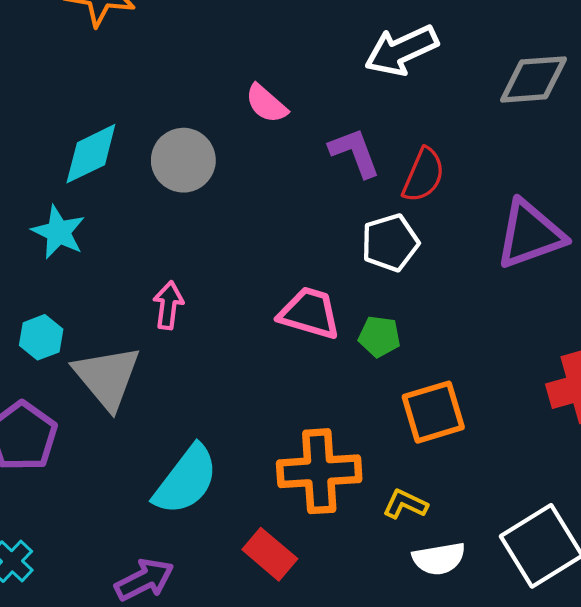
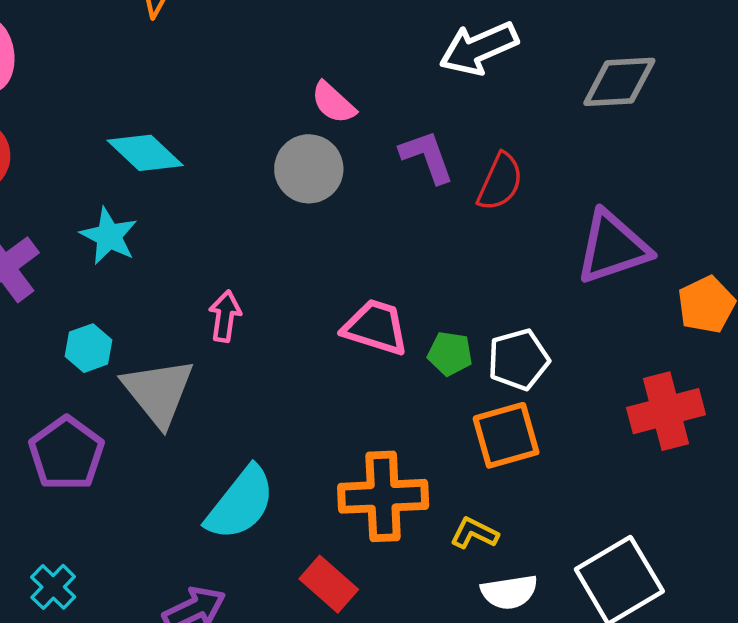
cyan diamond: (91, 154) -> (145, 153), turned 68
gray circle: (183, 160) -> (309, 169), moved
white pentagon: (390, 243) -> (518, 360), moved

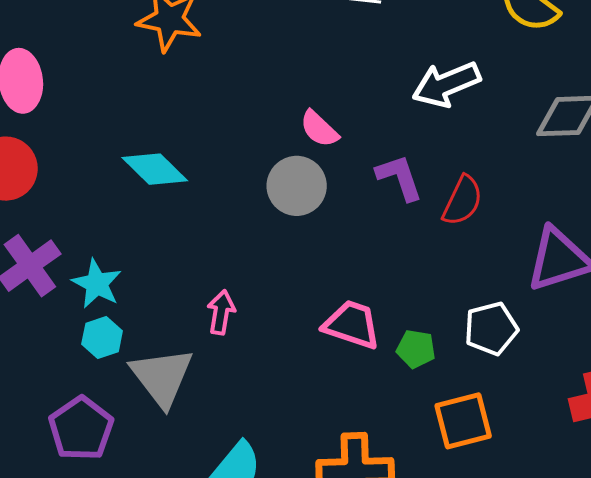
cyan star: (109, 236) -> (97, 284), moved
white pentagon: (518, 360) -> (491, 329), moved

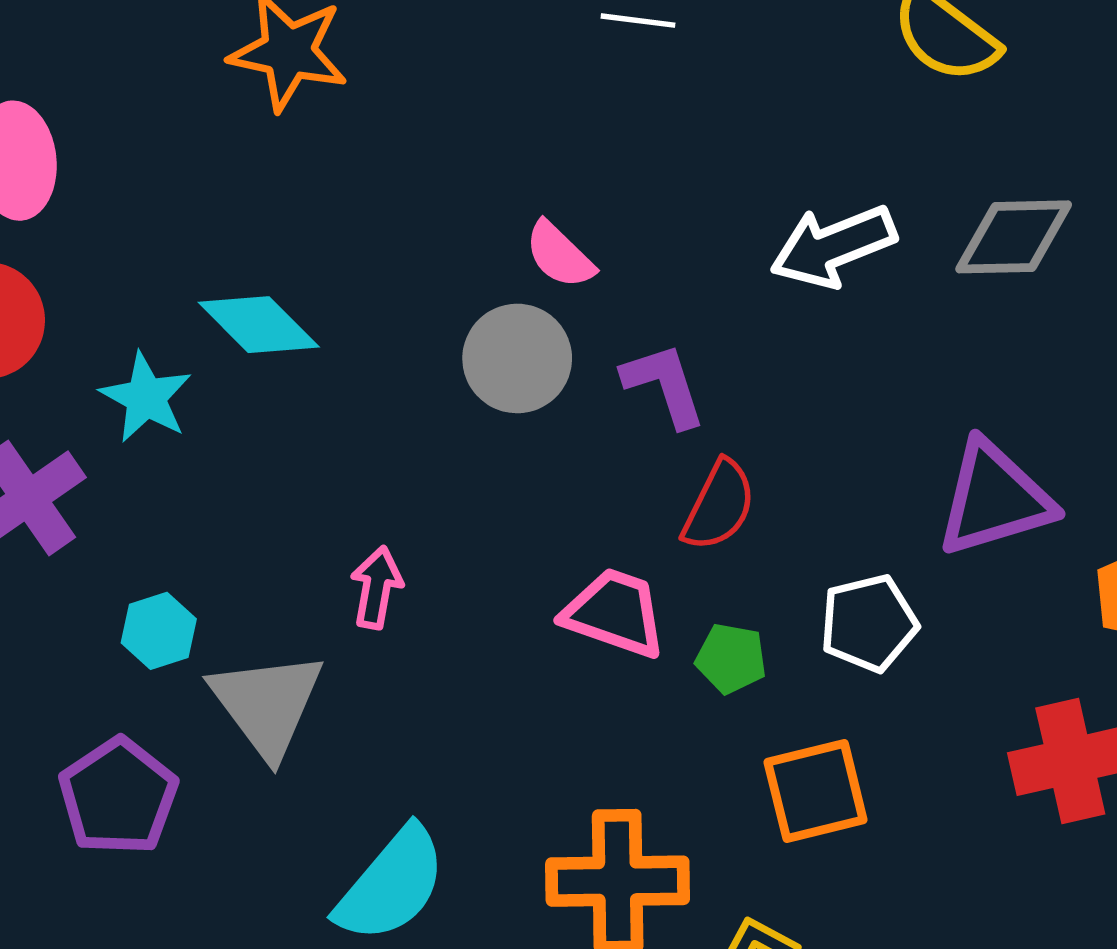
white arrow: (446, 84) -> (833, 246), moved
purple L-shape: (399, 177) -> (664, 385), moved
red semicircle: (462, 201) -> (719, 505), moved
cyan star: (97, 284) -> (146, 398), moved

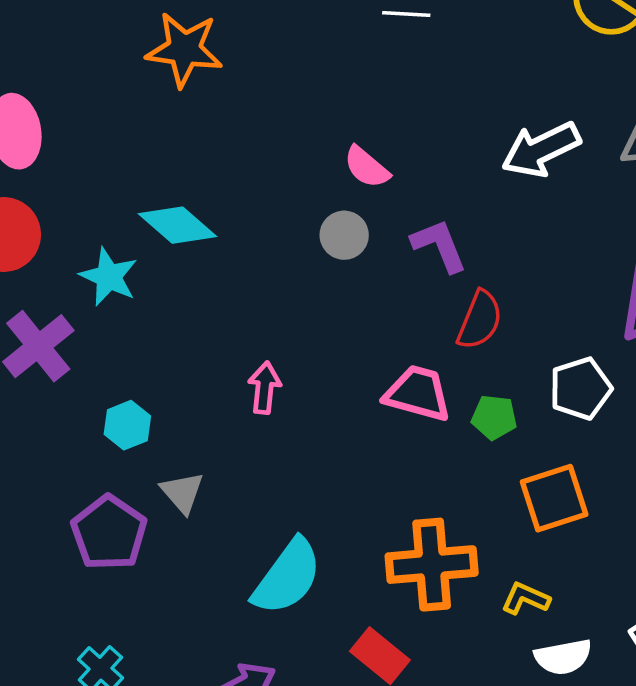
gray circle: (517, 358) -> (344, 235), size x0.7
gray triangle: (267, 704) -> (182, 492), moved, size x0.6

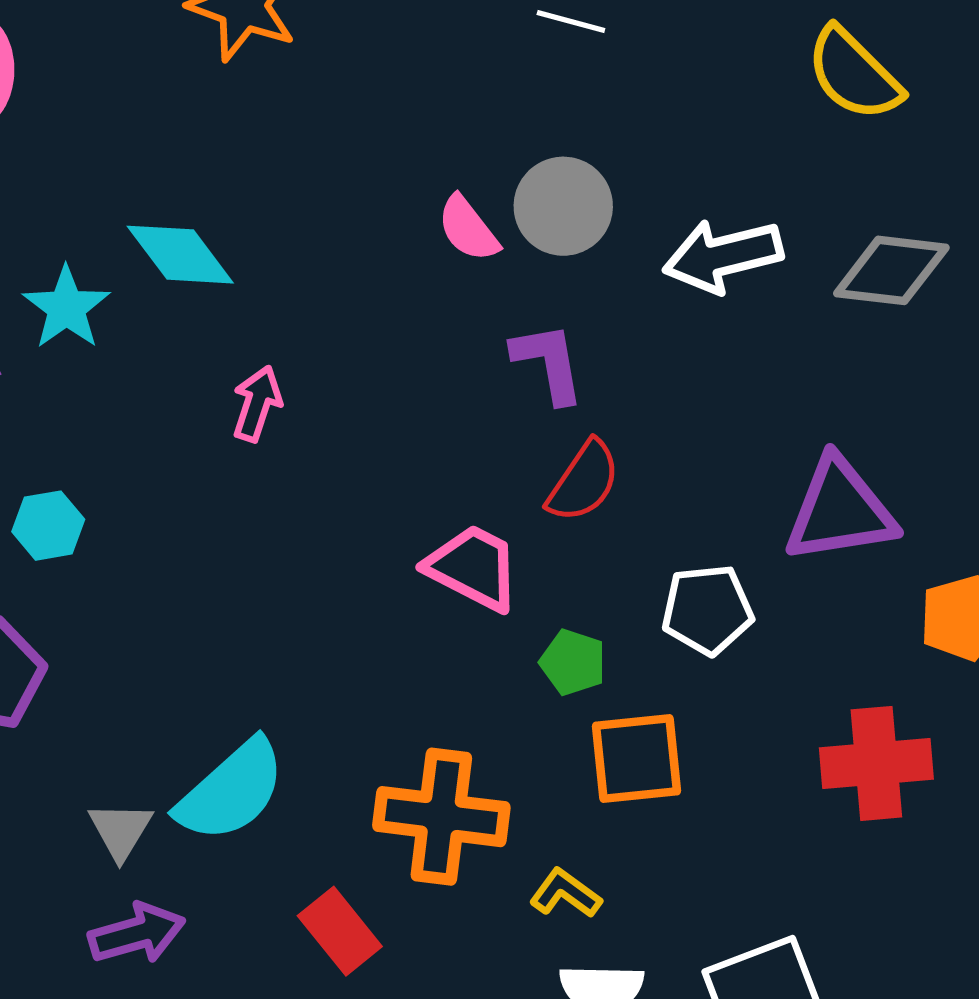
gray circle: (344, 235) -> (563, 206), moved, size x1.4
pink arrow: (265, 388) -> (257, 404), moved
green pentagon: (494, 417) -> (573, 662), moved
gray triangle: (182, 492) -> (120, 830), moved

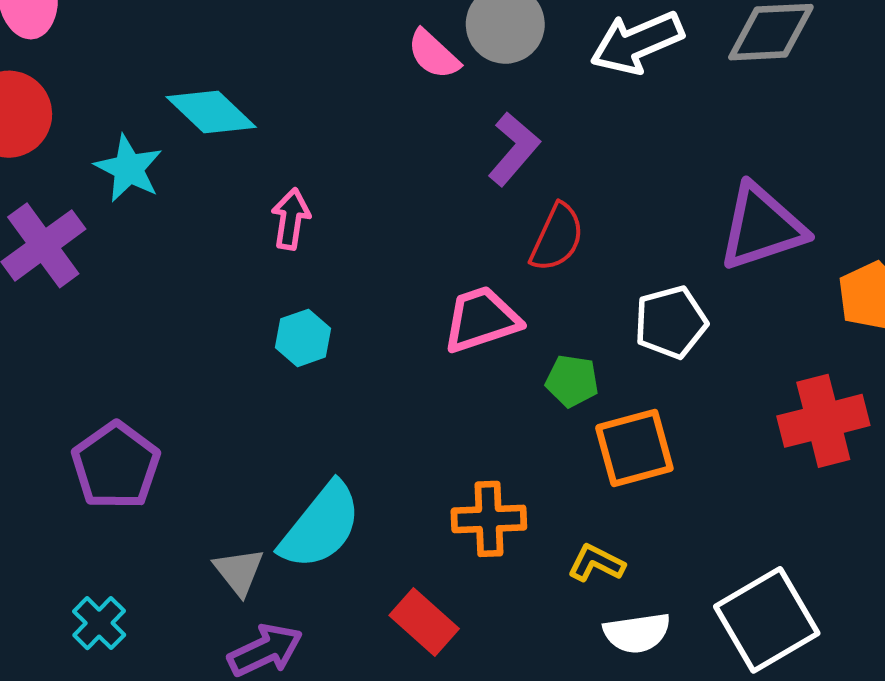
purple L-shape: (548, 363) -> (514, 149), turned 60
cyan hexagon: (48, 526) -> (303, 338), moved
pink trapezoid: (473, 568) -> (481, 319), turned -36
orange cross: (441, 817) -> (489, 519), size x0.7

